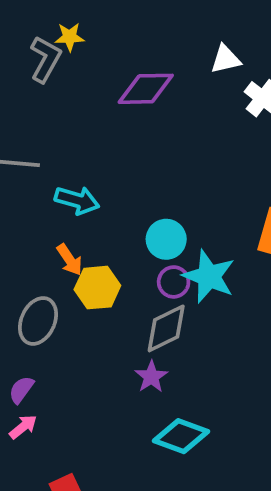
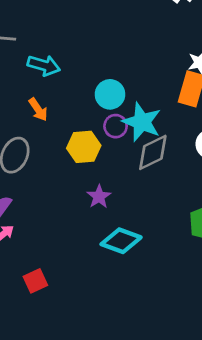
yellow hexagon: (97, 288) -> (84, 147), moved
gray diamond: (166, 328) -> (153, 152), moved

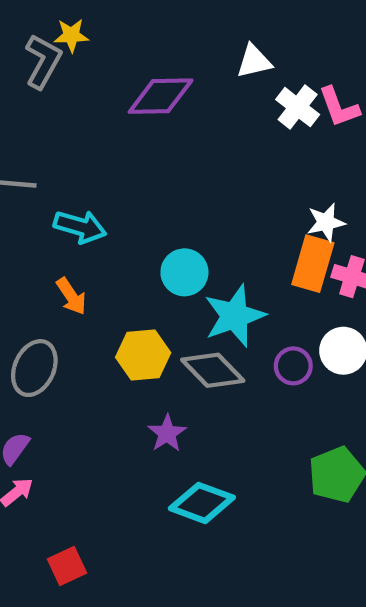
cyan star: (142, 122) -> (234, 316), turned 30
purple circle: (116, 126) -> (293, 366), moved
gray diamond: (153, 152) -> (213, 370), moved, turned 72

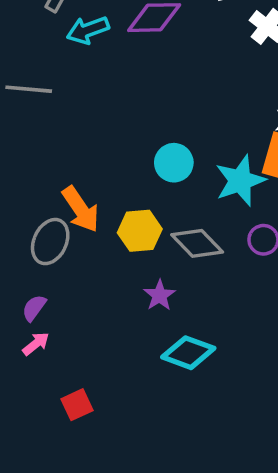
cyan arrow: (80, 227) -> (88, 30), moved, turned 144
orange arrow: (71, 296) -> (81, 209), moved, size x1.5
cyan star: (234, 316) -> (240, 181), moved

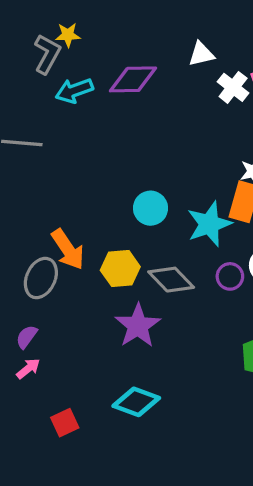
purple star: (160, 295) -> (138, 326), size x1.6
cyan diamond: (188, 353) -> (136, 402), moved

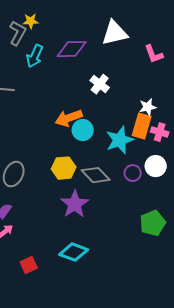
white triangle: (201, 54) -> (115, 33), size x1.6
white cross: (233, 87) -> (100, 84), moved
cyan arrow: (74, 91) -> (35, 56), turned -45
orange arrow: (68, 249) -> (69, 118), moved, turned 104

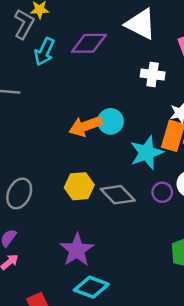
white triangle: (115, 33) -> (141, 24), turned 40
white cross: (100, 84) -> (153, 74), moved, turned -30
cyan circle: (83, 130) -> (111, 121), moved
purple star: (75, 204) -> (77, 250), moved

